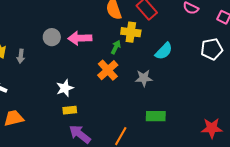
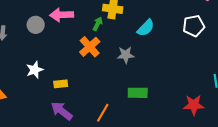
gray circle: (52, 37) -> (36, 25), moved
white star: (65, 88) -> (35, 70), moved
yellow rectangle: (70, 110) -> (61, 84), moved

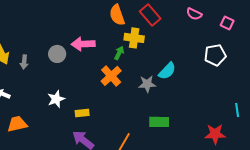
cyan semicircle: (146, 28) -> (167, 71), moved

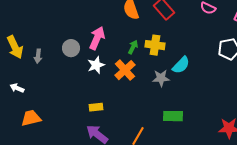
yellow cross: (134, 38) -> (155, 45), moved
pink arrow: (83, 44) -> (97, 38), turned 115
white star: (56, 99) -> (96, 65), moved

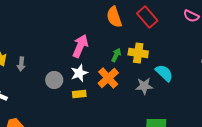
gray circle: (71, 48) -> (54, 80), moved
cyan semicircle: (181, 65) -> (164, 73), turned -90
yellow rectangle: (96, 107) -> (79, 94), moved

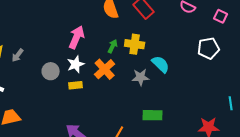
gray arrow: (21, 64) -> (18, 55), turned 32

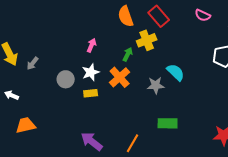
pink arrow: (77, 37) -> (92, 45), size x0.6
yellow cross: (135, 44) -> (147, 40), moved, turned -30

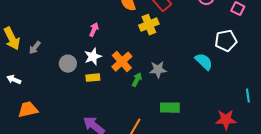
green arrow: (128, 54) -> (137, 80), moved
cyan semicircle: (176, 72) -> (204, 62), moved

